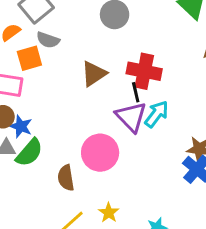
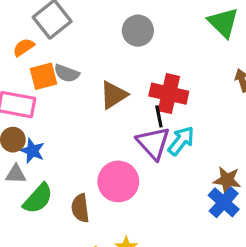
gray semicircle: (48, 40) -> (67, 73), moved
green semicircle: (29, 153) -> (38, 198), moved

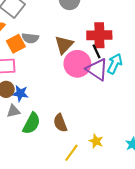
pink circle: (118, 181) -> (77, 64), moved

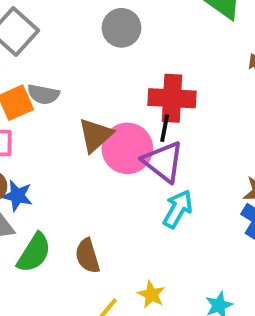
brown triangle: (64, 45) -> (95, 135), moved
black line: (97, 51) -> (165, 128), turned 32
cyan arrow: (115, 64) -> (178, 209), moved

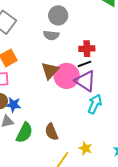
gray semicircle: (43, 94) -> (51, 35), moved
red cross: (172, 98) -> (87, 49), size x0.7
black line: (165, 128) -> (84, 64), turned 64

